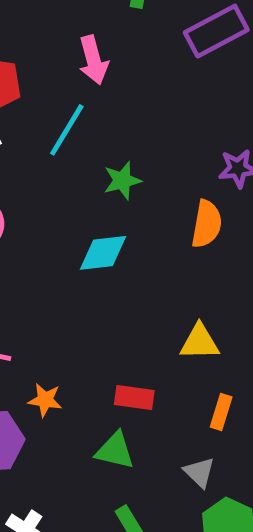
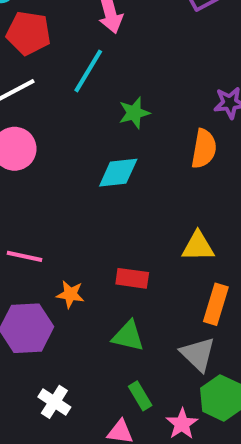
red rectangle: (134, 398) -> (132, 278), moved
orange rectangle: (221, 412) -> (216, 304), size x1.4
gray triangle: (199, 472) -> (198, 354), size x1.4

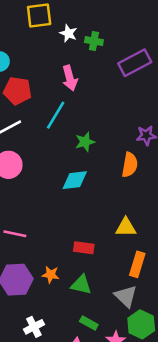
orange star: (70, 294) -> (51, 275), moved
green rectangle: (140, 396) -> (89, 323), turned -30
white cross: (54, 402) -> (34, 327), turned 30

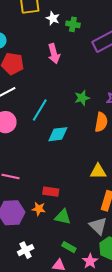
cyan line: (56, 115) -> (40, 110), moved
green star: (85, 142) -> (82, 98), moved
red rectangle: (84, 248) -> (51, 192), moved

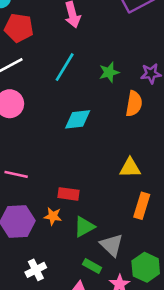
cyan line: (40, 110) -> (65, 67), moved
green triangle: (63, 217) -> (84, 227), turned -42
gray triangle: (98, 226) -> (112, 245), moved

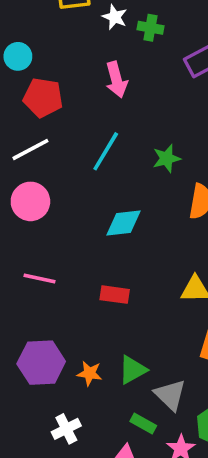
pink line: (16, 174) -> (39, 278), moved
red rectangle: (69, 194) -> (115, 295), moved
orange star: (53, 216) -> (90, 373), moved

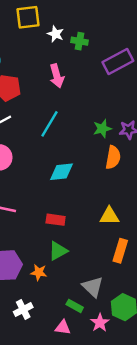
green star: (167, 158) -> (102, 129), moved
green triangle: (133, 370) -> (58, 251), moved

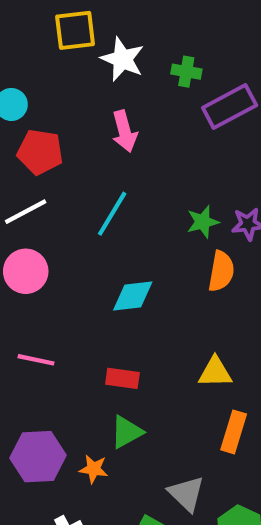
white star: (56, 34) -> (122, 59), size x1.5
green cross: (79, 41) -> (186, 72), moved

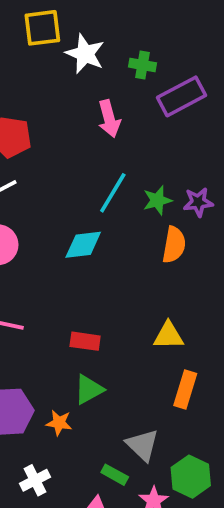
pink arrow: (125, 131) -> (109, 119), moved
cyan line: (112, 214) -> (113, 193), moved
cyan diamond: (133, 296) -> (83, 245), moved

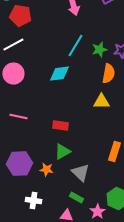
yellow triangle: (168, 336) -> (101, 102), moved
gray triangle: (143, 445) -> (80, 173), moved
white cross: (35, 480) -> (33, 201), turned 35

